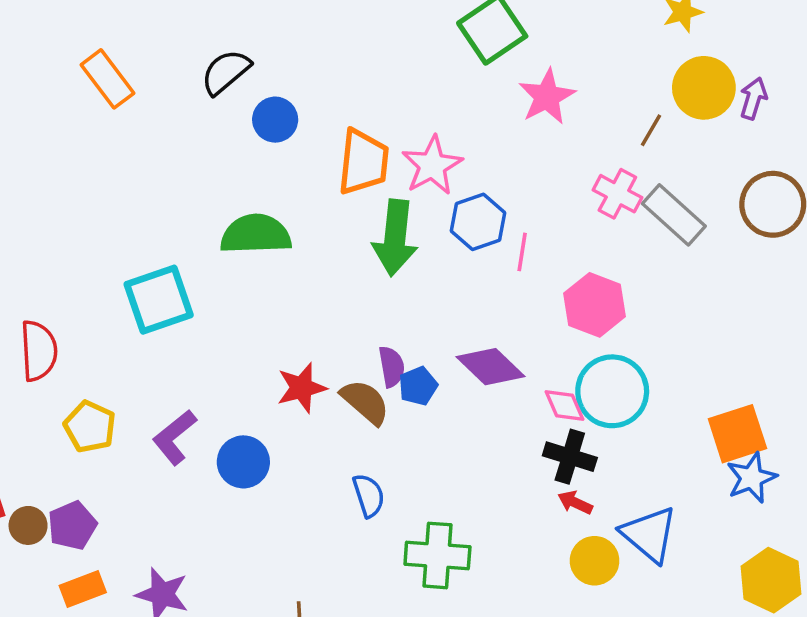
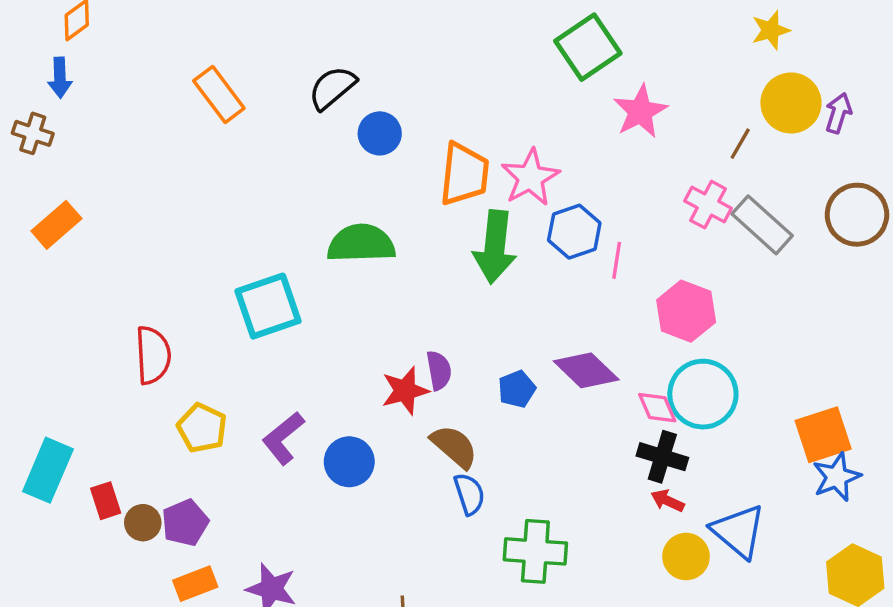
purple semicircle: (392, 367) -> (439, 370), moved
brown semicircle: (365, 402) -> (454, 447), moved

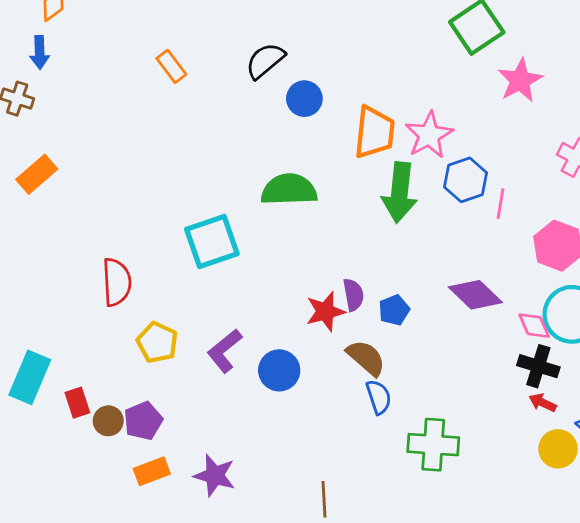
orange rectangle: (219, 95) -> (171, 66), size x0.7
blue pentagon: (517, 389) -> (394, 310), moved

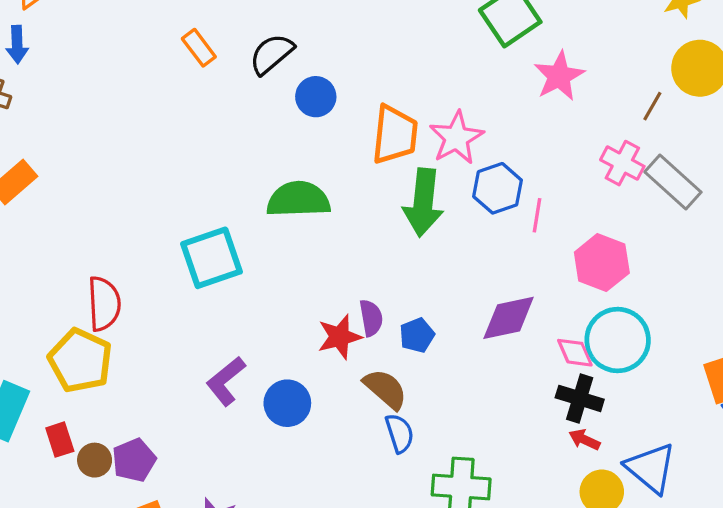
orange rectangle: (171, 66) -> (199, 48), moved
purple diamond: (475, 295) -> (509, 318), turned -56
yellow pentagon: (157, 342) -> (80, 361), moved, size x1.4

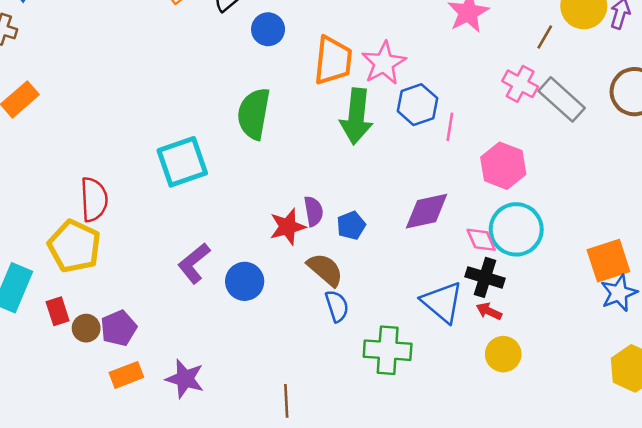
green semicircle: (298, 199) -> (254, 114), turned -78
blue triangle: (651, 468) -> (442, 302), moved

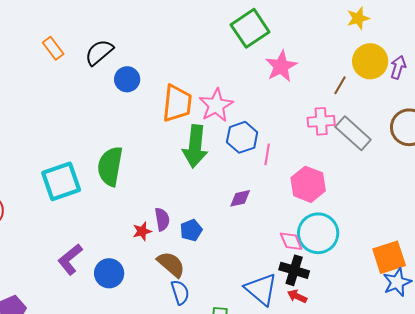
pink cross: (520, 84) -> (321, 121), turned -32
green semicircle: (254, 114) -> (110, 166), moved
purple diamond: (427, 211) -> (240, 198), moved, size x0.6
red star: (288, 227) -> (142, 231), size x0.7

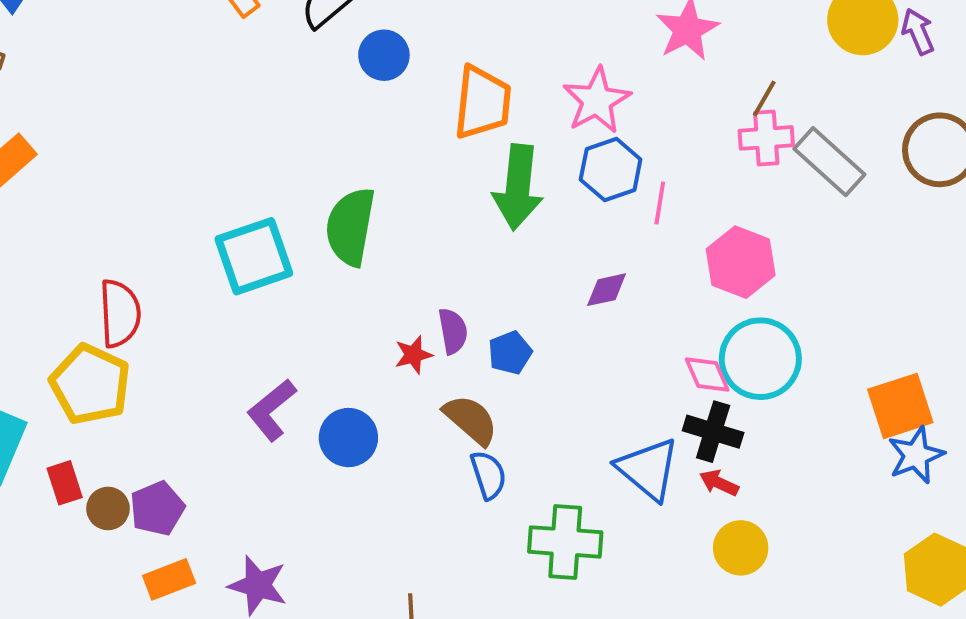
purple arrow: (398, 67) -> (918, 32), turned -40
brown line: (340, 85) -> (764, 99), moved
pink star: (216, 105) -> (597, 101), moved

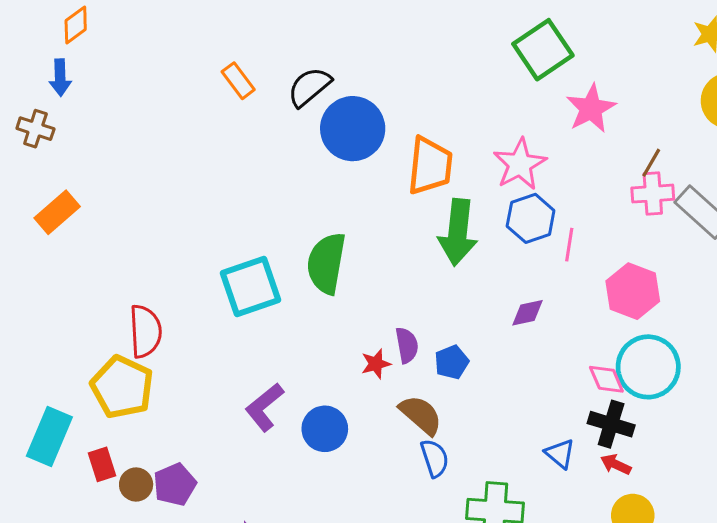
blue circle: (384, 55) -> (353, 129), size x1.6
blue triangle: (648, 469) -> (560, 454), size x0.6

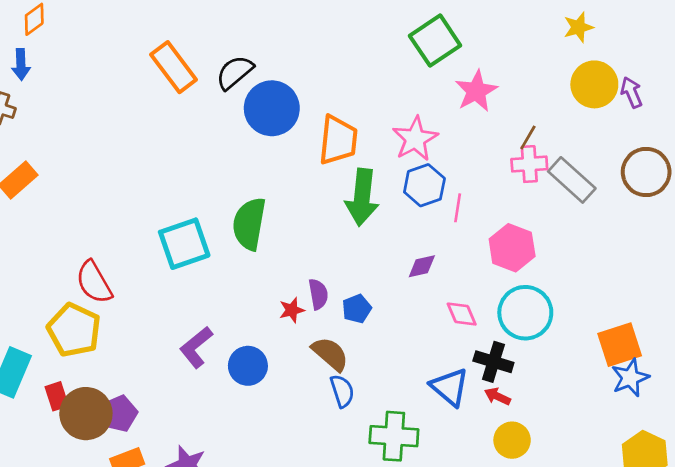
orange rectangle: (238, 81) -> (174, 67), size x1.6
red semicircle: (145, 331) -> (94, 282), turned 153
pink diamond: (606, 379) -> (462, 314), moved
blue triangle: (560, 454) -> (450, 387), size x1.5
brown circle: (136, 484) -> (86, 414), size x1.8

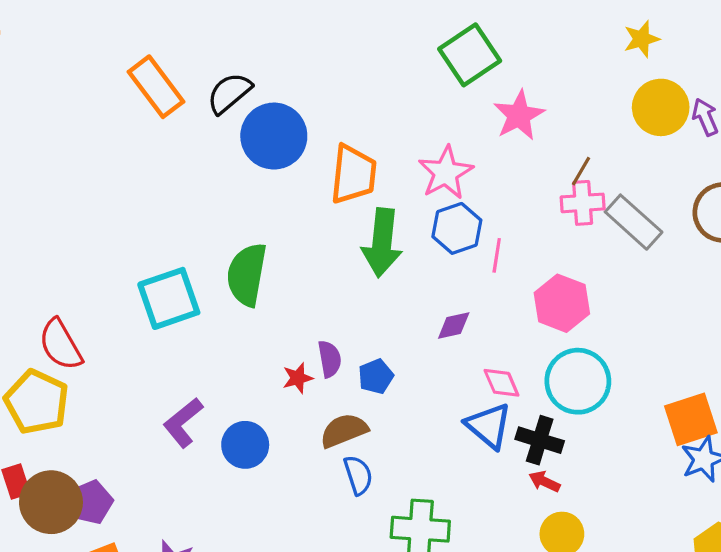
brown semicircle: (330, 354) -> (344, 431), turned -63
blue triangle: (450, 387) -> (489, 426), moved

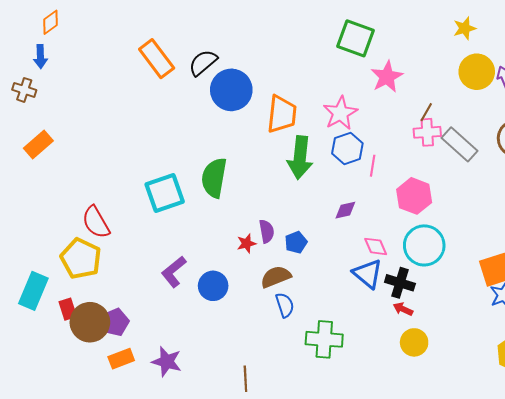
green square: (470, 55) -> (356, 38), turned -36

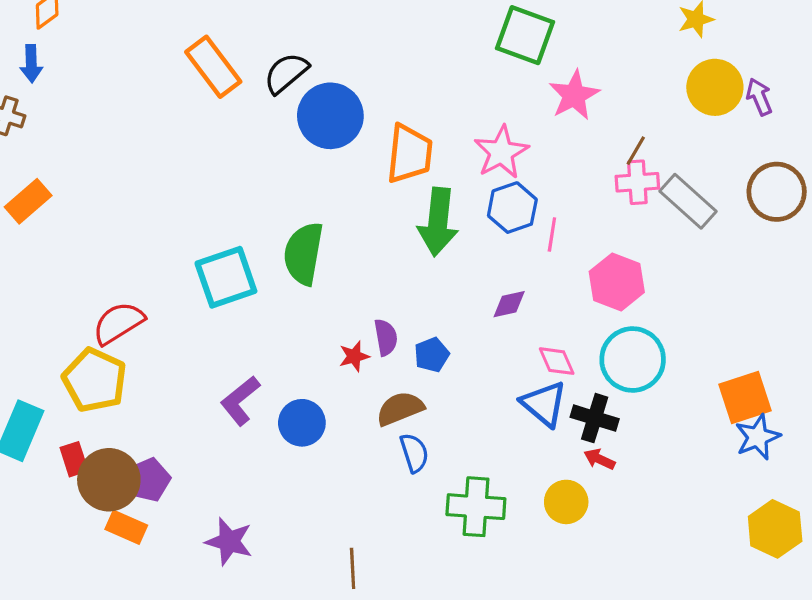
red semicircle: (96, 222) -> (118, 323), turned 88
yellow circle: (414, 342) -> (566, 502), moved
orange rectangle: (121, 359) -> (126, 527), moved, turned 45

